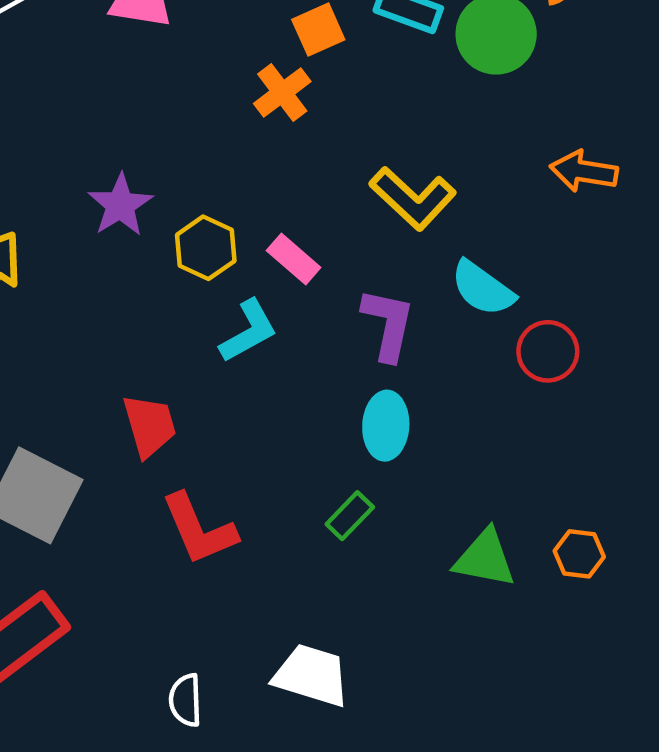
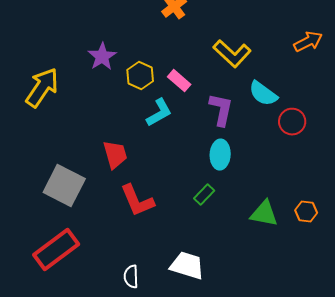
orange arrow: (584, 171) -> (308, 42), turned 144

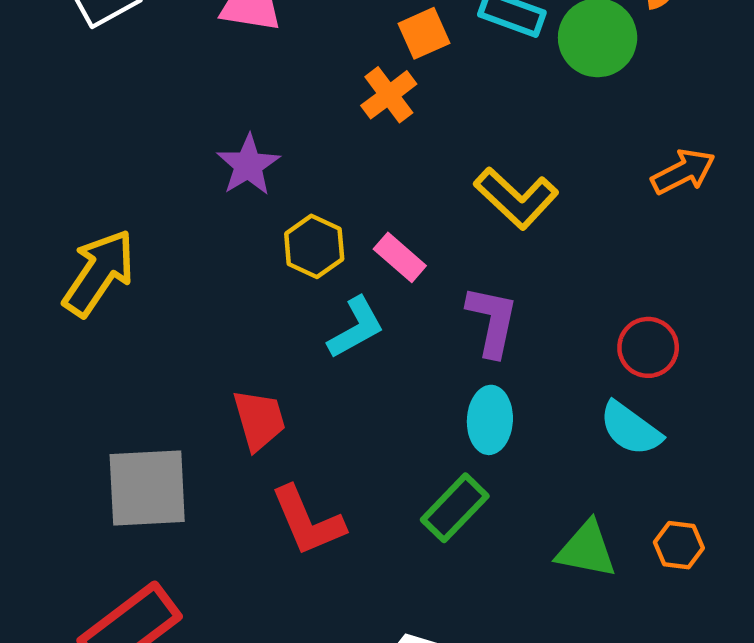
purple star: (102, 57) -> (248, 165), moved
cyan semicircle: (263, 94) -> (630, 429), moved
gray square: (64, 186) -> (147, 488), turned -30
green rectangle: (204, 195) -> (455, 508), size x1.4

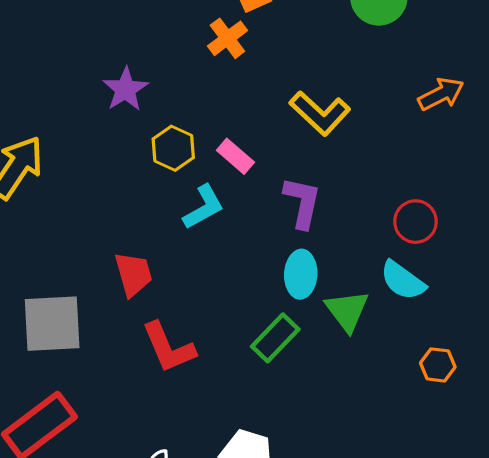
green triangle: (587, 550) -> (347, 311), moved, turned 42

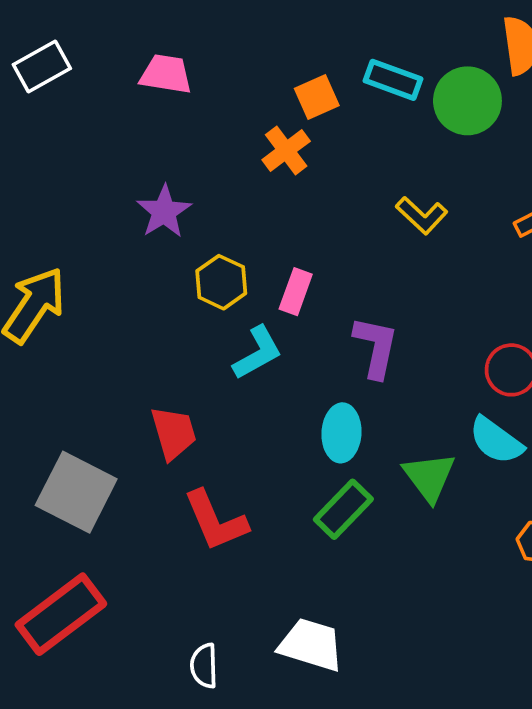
yellow L-shape: (320, 113) -> (422, 215), moved, size x0.7
pink rectangle: (235, 156) -> (296, 292), turned 69
cyan ellipse: (301, 274) -> (341, 433), moved
gray square: (52, 324) -> (76, 492), turned 30

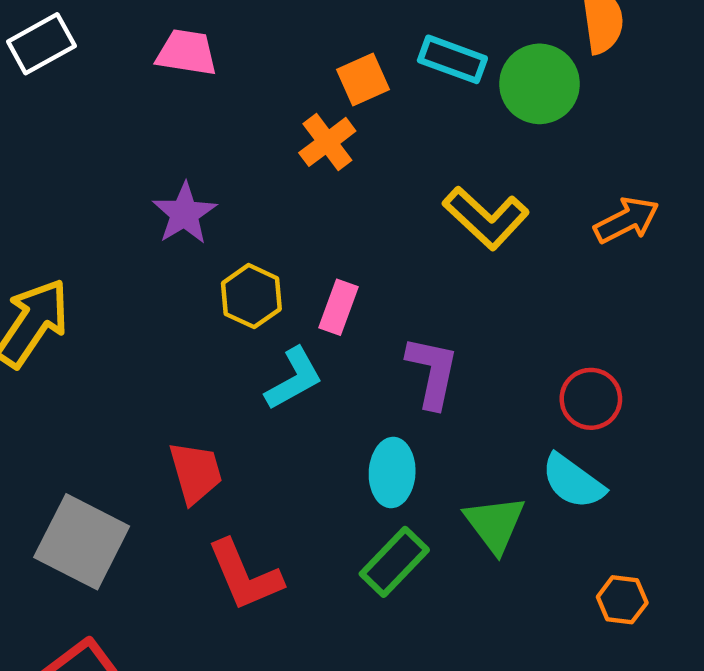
yellow L-shape: (422, 215) -> (486, 218), size x1.4

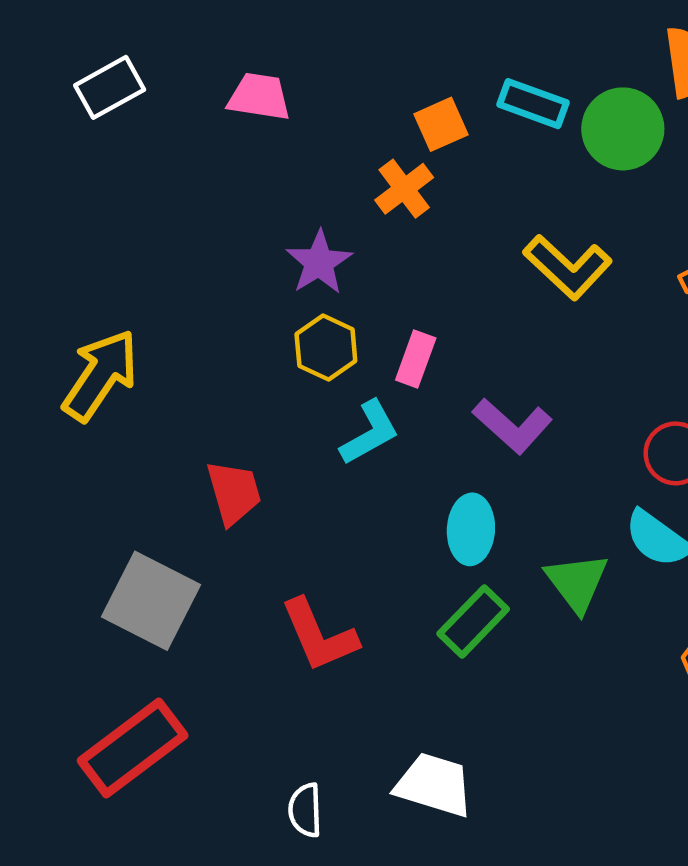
purple star: (184, 213) -> (319, 262), moved
purple L-shape: (432, 372) -> (512, 426), turned 120
red trapezoid: (196, 473) -> (234, 493), moved

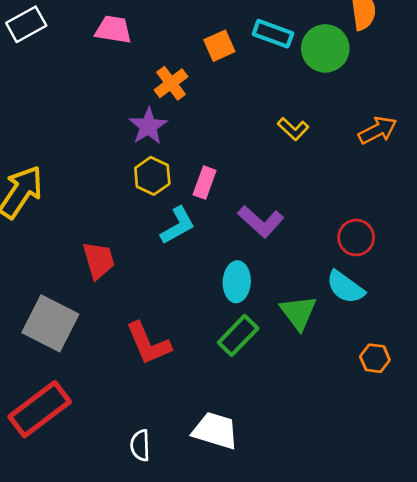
orange cross: (404, 189) -> (171, 83), moved
yellow L-shape: (568, 267) -> (293, 129), size x0.6

